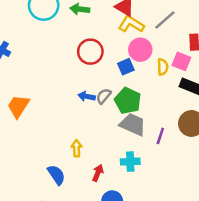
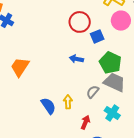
blue square: (126, 67) -> (97, 36), moved
gray semicircle: (104, 96) -> (93, 92), moved
cyan cross: (130, 162) -> (112, 113), turned 35
blue semicircle: (56, 175) -> (48, 106), moved

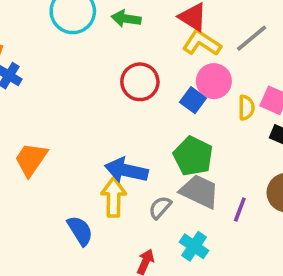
blue square: (97, 36) -> (193, 100), moved, turned -32
blue arrow: (76, 59) -> (126, 170), moved, size x1.6
yellow arrow: (68, 102) -> (114, 197), moved, size x1.5

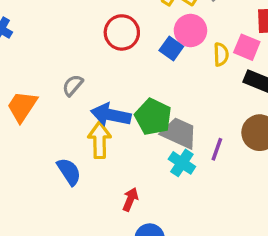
green pentagon: (193, 156) -> (153, 117), moved
gray semicircle: (160, 207) -> (73, 85), moved
cyan cross: (194, 246) -> (182, 163), moved

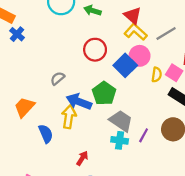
blue square: (171, 49) -> (125, 65), size x1.5
orange trapezoid: (22, 106) -> (24, 107), moved
green pentagon: (153, 117) -> (104, 93), moved
cyan cross: (182, 163) -> (120, 140), turned -35

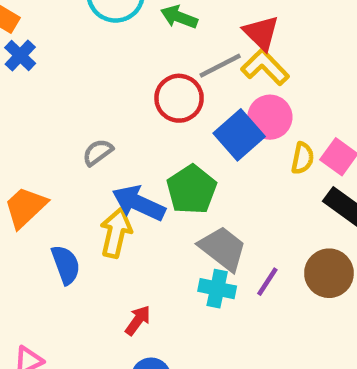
gray line: (166, 33) -> (220, 66), moved

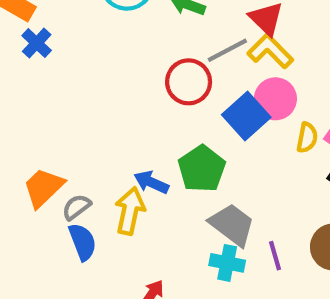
gray semicircle: (98, 152) -> (76, 207), moved
blue arrow: (139, 203) -> (151, 182), size x0.7
purple line: (267, 282) -> (275, 256), turned -48

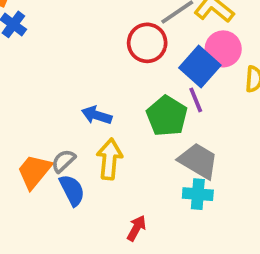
blue arrow: (151, 182) -> (97, 115), moved
orange trapezoid: (43, 187) -> (34, 171), moved
purple line: (275, 256) -> (196, 100), moved

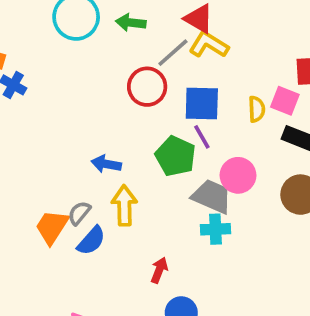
pink circle: (223, 49) -> (238, 175), moved
blue square: (200, 67) -> (202, 103), turned -33
blue semicircle: (72, 190) -> (91, 241), turned 76

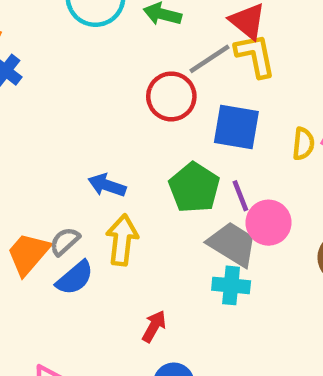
yellow L-shape: (209, 45) -> (255, 55), turned 39
purple line: (202, 137) -> (240, 196), moved

